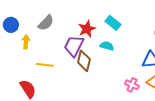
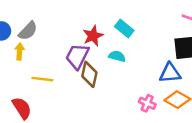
gray semicircle: (46, 23) -> (28, 31), moved

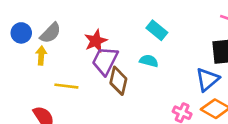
red star: (93, 36) -> (96, 41), moved
blue triangle: (170, 73) -> (207, 79), turned -35

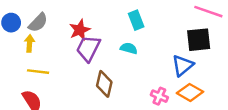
cyan rectangle: (157, 30) -> (136, 20), turned 30
brown diamond: (118, 81) -> (104, 84), moved
yellow line: (66, 86) -> (38, 72), moved

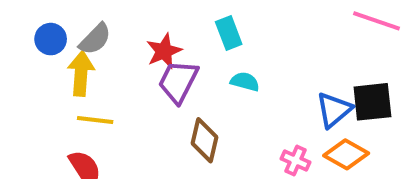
cyan rectangle: (136, 20) -> (229, 33), moved
black square: (199, 40) -> (372, 102), moved
yellow arrow: (29, 43) -> (81, 73), size x1.5

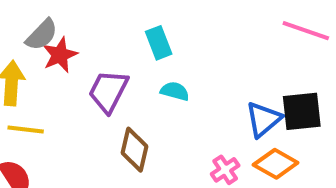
gray semicircle: (95, 39) -> (42, 35), moved
red star: (164, 51) -> (60, 55), moved
pink cross: (296, 160) -> (225, 170), turned 32

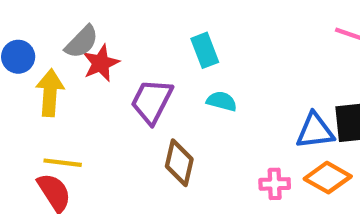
blue triangle: (263, 119) -> (315, 131), turned 33
yellow line: (26, 129) -> (63, 163), moved
pink cross: (225, 170) -> (275, 184), turned 32

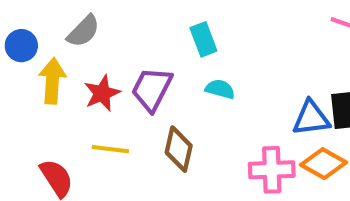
red star: (101, 63) -> (102, 93), moved
yellow line: (63, 163) -> (110, 149), moved
pink cross: (275, 184) -> (272, 170), size x1.5

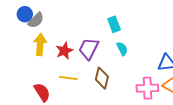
gray semicircle: (83, 31) -> (36, 20), moved
blue circle: (21, 46) -> (25, 14), moved
cyan semicircle: (220, 89) -> (122, 49), turned 48

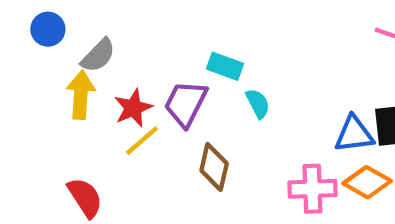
gray semicircle: (36, 20) -> (98, 55), moved
cyan rectangle: (114, 24) -> (225, 66), moved, turned -49
yellow line: (68, 78) -> (142, 141), moved, turned -48

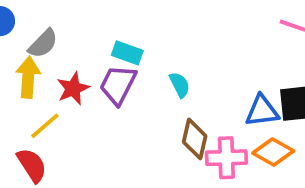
cyan rectangle: (225, 66) -> (127, 53), moved
yellow line: (142, 141) -> (45, 126), moved
brown diamond: (214, 167) -> (195, 139), moved

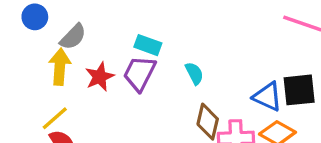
blue triangle: (262, 111) -> (267, 97), turned 32
yellow line: (45, 126) -> (55, 118), moved

